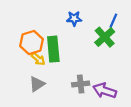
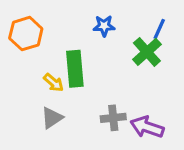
orange hexagon: (32, 43) -> (26, 34), moved

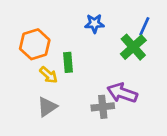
orange hexagon: (26, 34) -> (35, 44), moved
green rectangle: (75, 69) -> (68, 62), size x0.6
purple arrow: (147, 127) -> (122, 93), moved

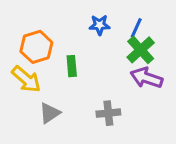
blue line: (144, 26) -> (136, 28), moved
yellow arrow: (49, 75) -> (26, 79), moved, size x1.5
purple arrow: (122, 93) -> (147, 78), moved

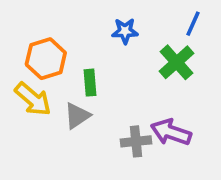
blue line: (136, 28) -> (193, 24), moved
purple arrow: (147, 78) -> (171, 132), moved
gray triangle: (50, 113) -> (77, 116), moved

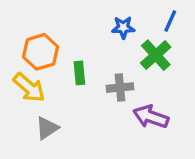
blue star: (125, 31) -> (123, 27), moved
gray triangle: (77, 116) -> (47, 128), moved
gray cross: (136, 141) -> (120, 88), moved

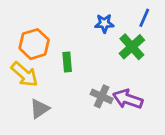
gray cross: (120, 88) -> (102, 96), moved, turned 30

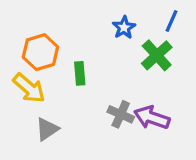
blue star: (104, 23) -> (124, 28), turned -30

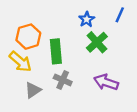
green cross: (157, 55) -> (97, 42), moved
green rectangle: (80, 73) -> (56, 51), size x1.5
gray cross: (121, 114) -> (63, 80), moved

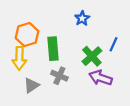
blue line: (120, 15) -> (113, 44), moved
green cross: (97, 42) -> (92, 56), moved
yellow arrow: (20, 62) -> (19, 58), turned 50

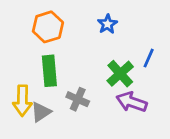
orange hexagon: (27, 35) -> (48, 27), moved
green rectangle: (53, 49) -> (49, 71), moved
yellow arrow: (19, 58) -> (22, 101), moved

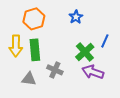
yellow arrow: (22, 101) -> (16, 46), moved
gray triangle: (41, 112) -> (29, 79), turned 42

